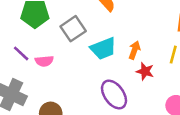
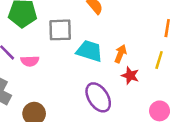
gray square: (73, 29) -> (60, 30), turned 30
cyan trapezoid: (103, 48) -> (89, 51), turned -144

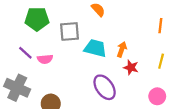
yellow line: (159, 60) -> (161, 61), moved

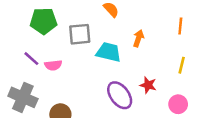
orange arrow: (122, 49) -> (138, 38), moved
red star: (131, 67) -> (148, 85), moved

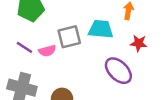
gray square: (80, 34) -> (69, 37), moved
red star: (148, 85) -> (139, 43), moved

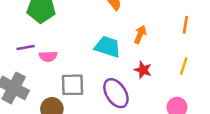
gray square: (69, 37) -> (73, 85), moved
purple line: (24, 47) -> (26, 48), turned -56

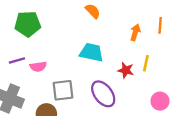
orange arrow: (140, 34) -> (135, 32), moved
yellow line: (184, 66) -> (146, 63), moved

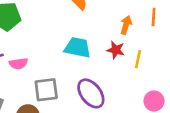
red star: (126, 70) -> (116, 50), moved

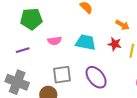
orange arrow: (126, 25) -> (122, 25), turned 104
pink semicircle: (18, 64) -> (55, 41), moved

